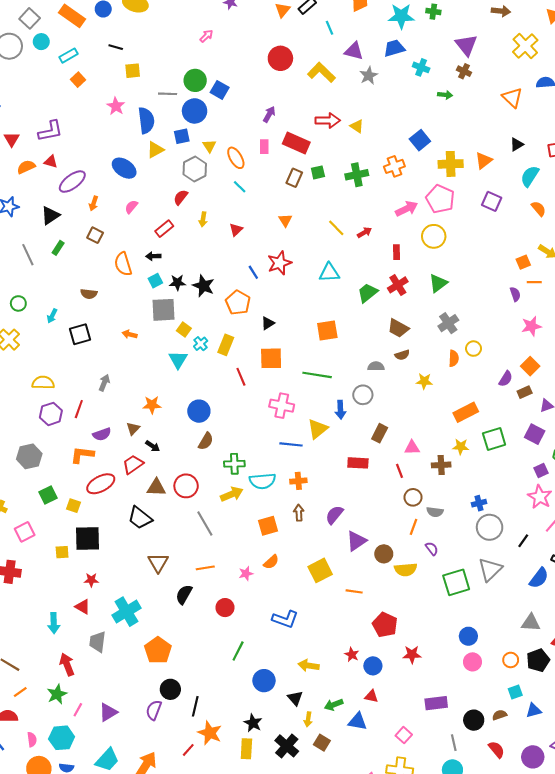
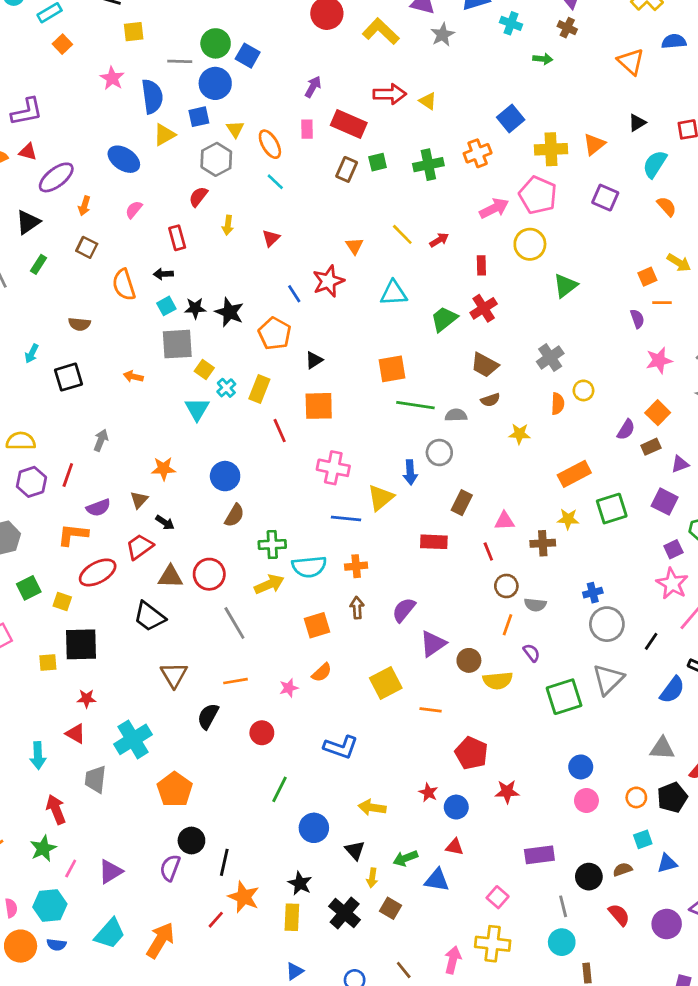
orange triangle: (285, 220) -> (355, 246), moved
red rectangle: (164, 229) -> (177, 238), turned -66
green triangle: (438, 283) -> (565, 286), moved
green line: (317, 375) -> (415, 405), moved

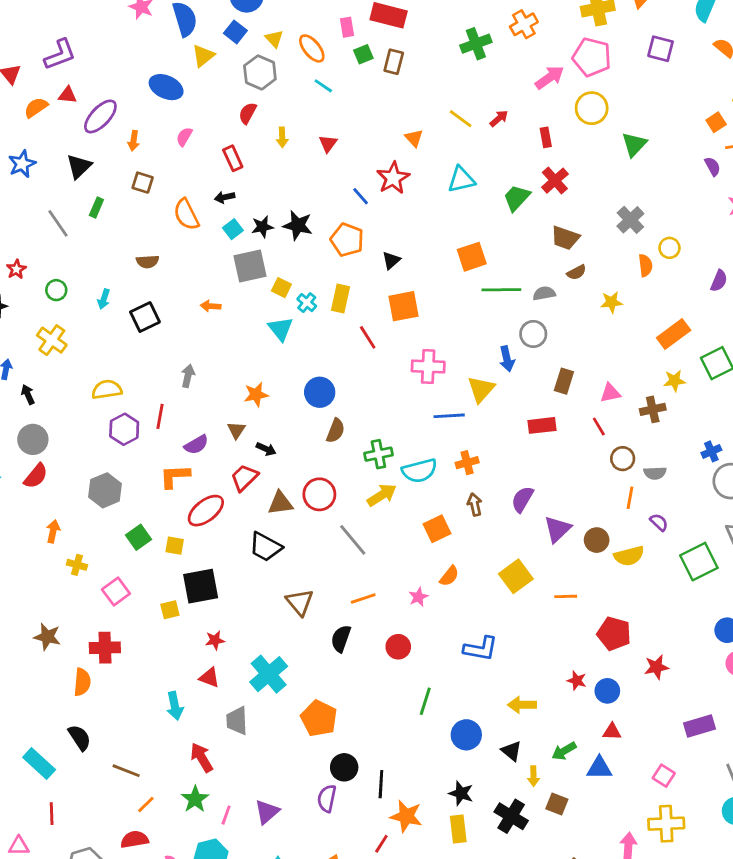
blue square: (199, 117) -> (235, 32), turned -30
green square: (378, 162) -> (363, 54), moved

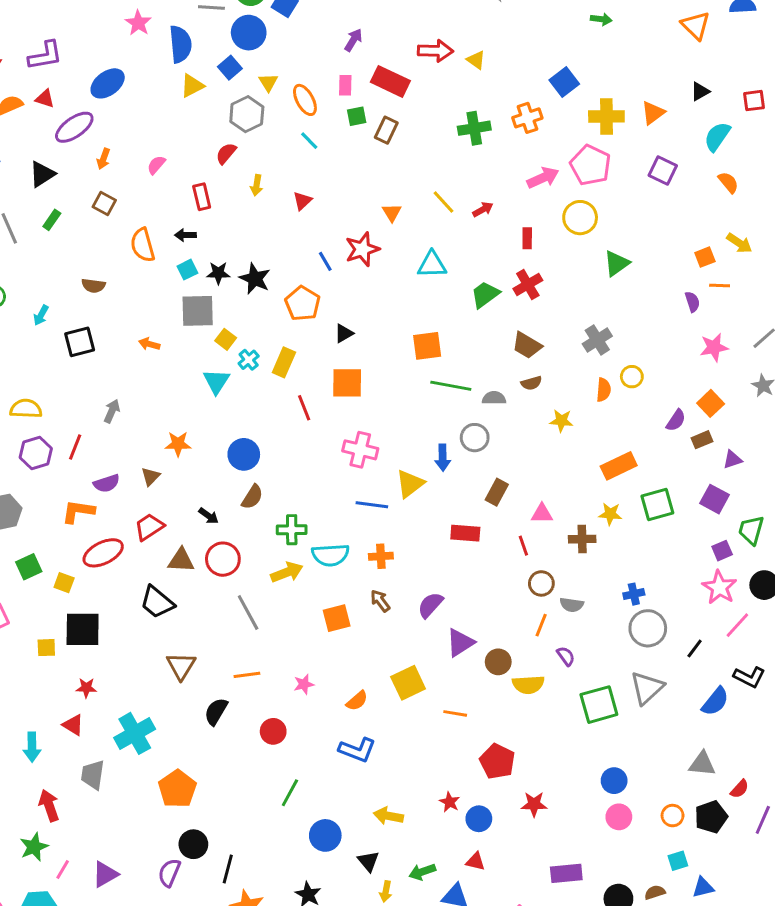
blue ellipse: (166, 87) -> (108, 83), moved, turned -72
black arrow: (266, 449) -> (209, 516), moved
brown arrow: (475, 505) -> (380, 601), turned -35
orange semicircle: (449, 576) -> (357, 701), moved

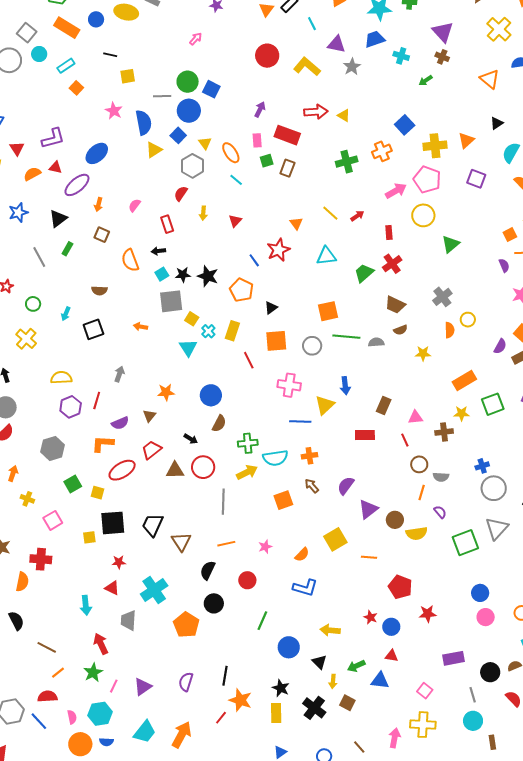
green arrow: (601, 19) -> (426, 80), turned 144
gray circle: (475, 438) -> (312, 346), moved
black trapezoid: (157, 602) -> (153, 525), moved, turned 80
gray line: (248, 613) -> (223, 502), turned 35
black circle: (193, 844) -> (214, 603), moved

